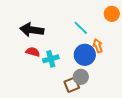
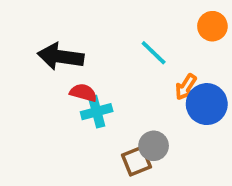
orange arrow: (98, 46) -> (186, 87), turned -128
red semicircle: (33, 52) -> (83, 93), moved
blue circle: (85, 55) -> (207, 104), moved

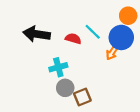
red semicircle: (83, 93) -> (73, 39), moved
blue circle: (207, 104) -> (121, 37), moved
gray circle: (154, 146) -> (65, 88), moved

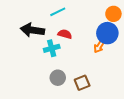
cyan line: (93, 32) -> (58, 12), moved, turned -70
cyan cross: (58, 67) -> (52, 48), moved
brown square: (82, 97) -> (82, 83), moved

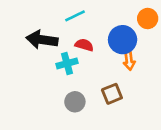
blue circle: (107, 33) -> (123, 40), moved
orange arrow: (99, 46) -> (129, 61), turned -40
brown square: (82, 83) -> (112, 94), moved

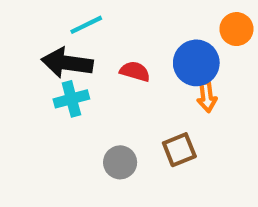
cyan line: (75, 16) -> (86, 25), moved
cyan cross: (67, 63) -> (71, 99), moved

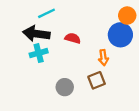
blue circle: (196, 63) -> (120, 35), moved
orange arrow: (207, 97) -> (103, 58), moved

